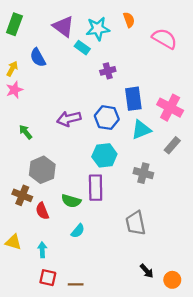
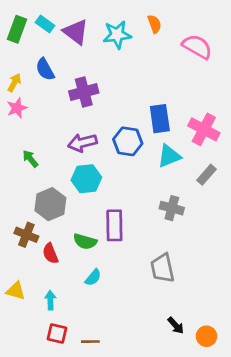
cyan rectangle: (82, 48) -> (45, 24), moved
purple cross: (108, 71) -> (84, 92), moved, size x1.5
cyan hexagon: (104, 155) -> (86, 179), moved

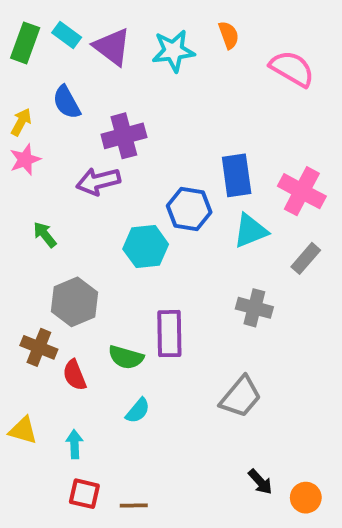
purple arrow: (82, 143) -> (98, 181), moved
cyan hexagon: (86, 179) -> (146, 247), moved
gray trapezoid: (162, 268) -> (241, 397), turned -128

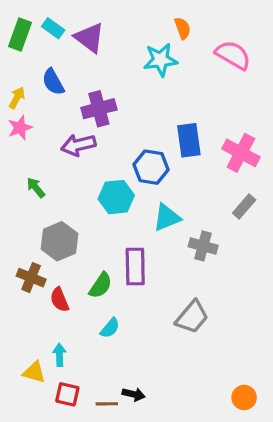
cyan star: (173, 51) -> (160, 60), moved
cyan triangle: (250, 231) -> (167, 218), moved
green semicircle: (126, 357) -> (100, 285), turned -72
yellow triangle: (23, 430) -> (34, 372), moved
black arrow: (260, 482) -> (134, 394), moved, turned -35

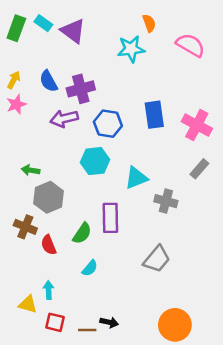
blue semicircle: (53, 82) -> (49, 81), moved
blue hexagon: (151, 167) -> (108, 124), moved
green arrow: (36, 188) -> (31, 170), moved, turned -42
orange circle: (244, 397) -> (175, 325), moved, size x1.6

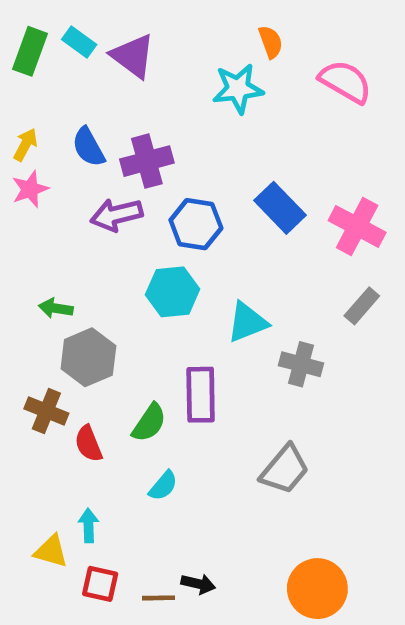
blue rectangle: (154, 115) -> (280, 208), turned -36

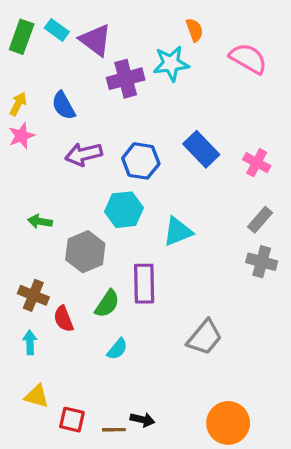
purple cross: (147, 161) -> (126, 79), moved
pink cross: (357, 226) -> (257, 163), size x0.7
gray hexagon: (88, 357) -> (85, 252), moved
gray cross: (301, 364) -> (262, 262), moved
cyan arrow: (88, 525) -> (30, 342), moved

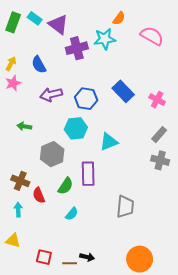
orange semicircle: (195, 30) -> (119, 18), turned 56
green arrow: (40, 221) -> (24, 126), moved
gray trapezoid: (205, 337) -> (125, 207), turned -35
yellow triangle: (37, 396) -> (13, 241), moved

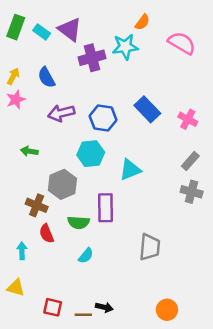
cyan rectangle: (35, 18) -> (42, 32), moved
brown cross: (20, 181) -> (37, 205), moved
green semicircle: (66, 186) -> (78, 222), turned 60
orange circle: (140, 259) -> (167, 310), size x0.7

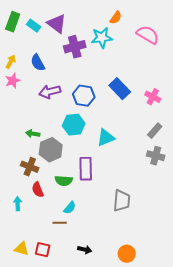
green arrow: (29, 151) -> (33, 134), moved
yellow triangle: (16, 288) -> (22, 249), moved
orange circle: (167, 310) -> (127, 254), moved
brown line: (83, 315) -> (60, 223), moved

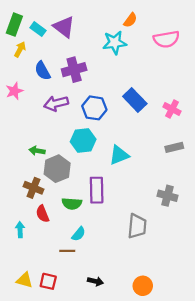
pink semicircle: (148, 35) -> (166, 39), turned 140
purple cross: (75, 47) -> (74, 70), moved
yellow arrow: (11, 62) -> (20, 49), moved
gray rectangle: (155, 131) -> (174, 147), turned 35
gray cross: (156, 156) -> (168, 196), moved

